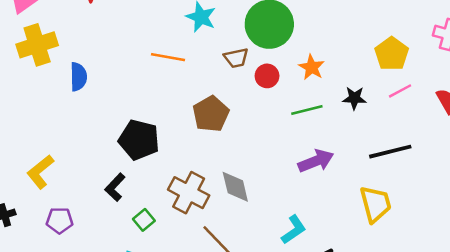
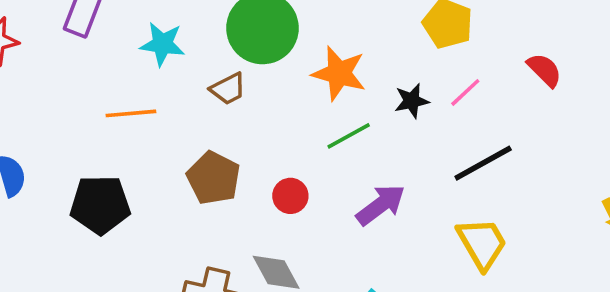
orange star: (312, 67) -> (339, 73), size x1.4
red circle: (267, 76) -> (290, 196), moved
pink line: (400, 91) -> (465, 92), moved
black pentagon: (139, 140) -> (100, 205), moved

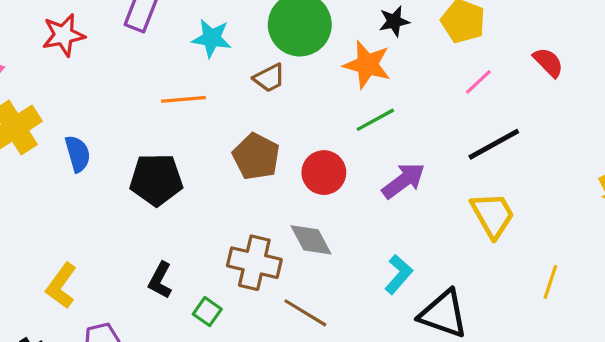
black star: (412, 101) -> (394, 21), moved
red circle: (290, 196) -> (324, 173), size x1.4

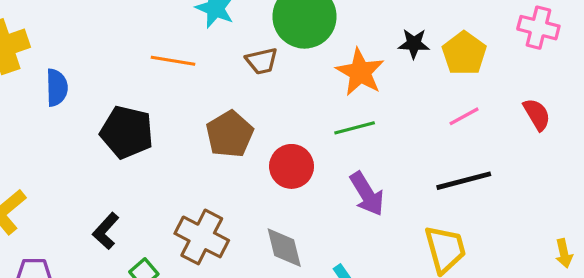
black star: (394, 21) -> (414, 44), moved
purple arrow: (403, 181) -> (367, 194), turned 81
gray diamond: (311, 240) -> (284, 248), moved

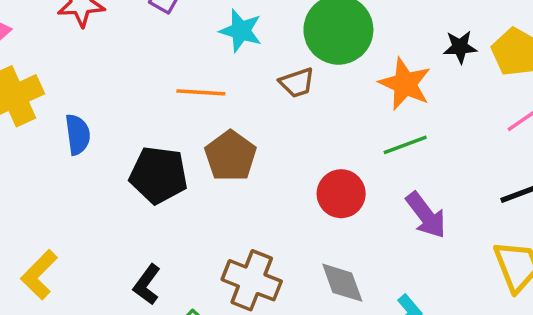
brown pentagon: (230, 134) -> (231, 156), moved

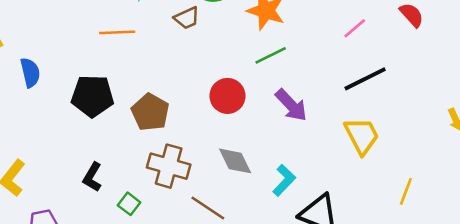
brown pentagon: (231, 156) -> (150, 112), moved

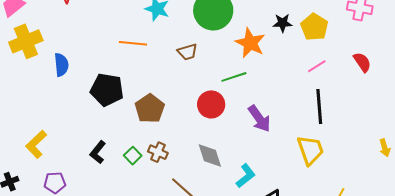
brown trapezoid: (187, 18) -> (187, 52), moved
green line: (271, 55) -> (234, 77), moved
black line: (365, 79) -> (319, 106), turned -76
brown cross: (169, 166) -> (158, 152), size x0.6
green square: (129, 204) -> (133, 156), moved

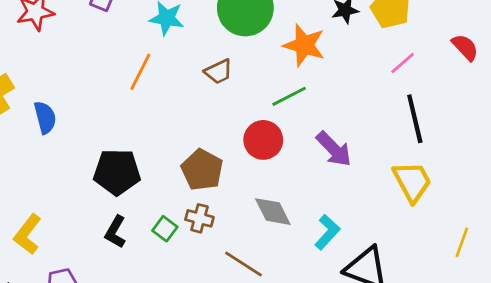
orange line: (133, 43) -> (140, 72), turned -60
black pentagon: (107, 90) -> (117, 172), moved
brown pentagon: (150, 109) -> (202, 170), moved

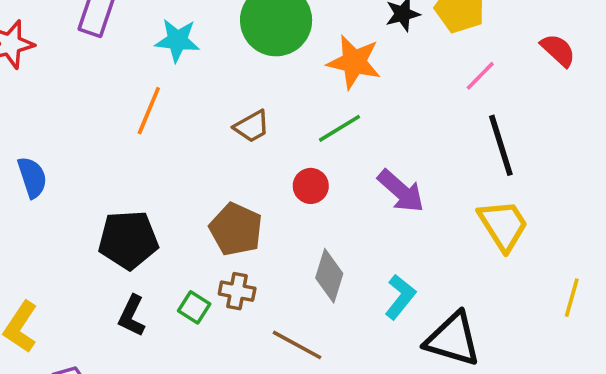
brown trapezoid: (219, 72) -> (252, 126), moved
red circle: (263, 140) -> (311, 186), size x0.7
gray diamond: (273, 212) -> (329, 276), turned 48

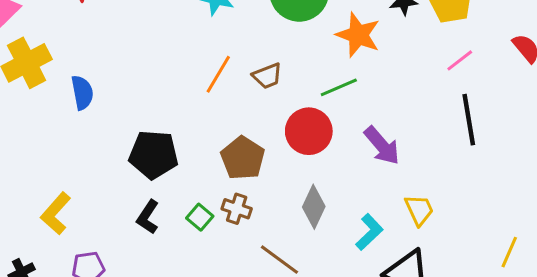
orange line: (149, 111) -> (218, 74), moved
red circle: (311, 186) -> (309, 131), size x1.6
yellow trapezoid: (503, 225) -> (419, 210), moved, size x0.7

